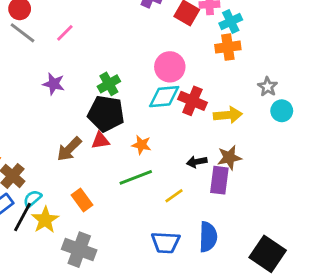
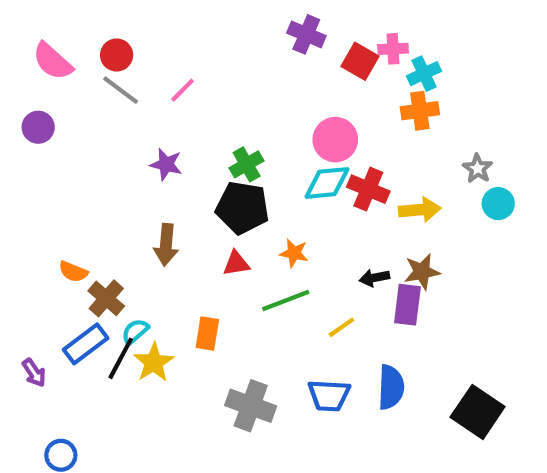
red triangle: (100, 141) -> (236, 263), moved
brown arrow: (69, 149) -> (166, 245), moved, turned -40
orange rectangle: (82, 200) -> (207, 334), turned 45
gray cross: (79, 250) -> (251, 406), moved

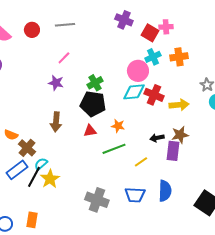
cyan cross: (424, 74) -> (153, 57), moved
gray line: (121, 90) -> (65, 25), moved, turned -42
pink line: (183, 90) -> (64, 58), moved
orange rectangle: (207, 334) -> (32, 220), moved

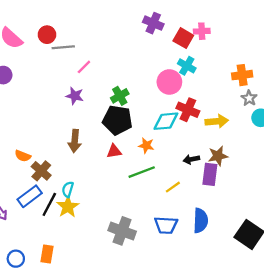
gray line: (65, 25) -> (63, 47), moved
cyan cross: (153, 57) -> (187, 66), turned -35
orange cross: (179, 57) -> (242, 75), moved
cyan diamond: (134, 92) -> (166, 121), moved
cyan semicircle: (41, 164) -> (68, 189), moved, turned -32

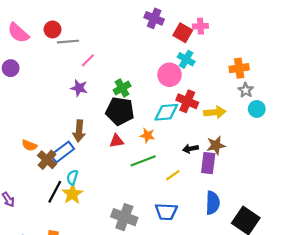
blue rectangle: (30, 196) -> (62, 152), moved
blue semicircle: (201, 221) -> (213, 203), moved

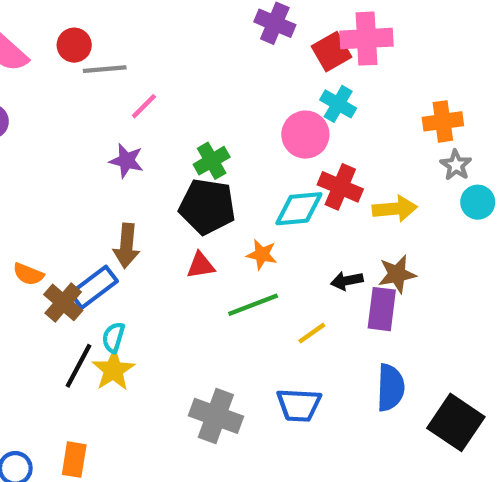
pink cross: (200, 26) -> (366, 39), size x1.6
red square: (183, 33) -> (332, 52), turned 30

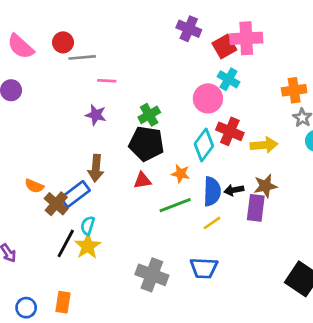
pink line: (144, 106) -> (107, 81), turned 48
cyan diamond: (299, 209) -> (204, 145), turned -48
blue semicircle: (390, 388) -> (212, 191), moved

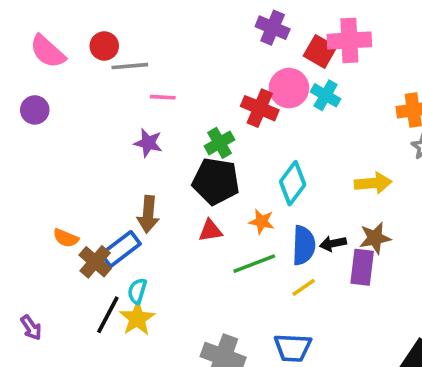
red square: (224, 46) -> (320, 51), turned -30
pink circle: (208, 98) -> (289, 88), moved
red cross: (230, 131) -> (260, 108), moved

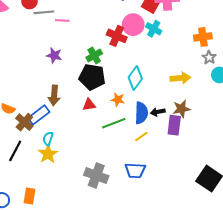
pink line: (163, 97) -> (62, 21), moved
black line: (108, 315) -> (15, 151), moved

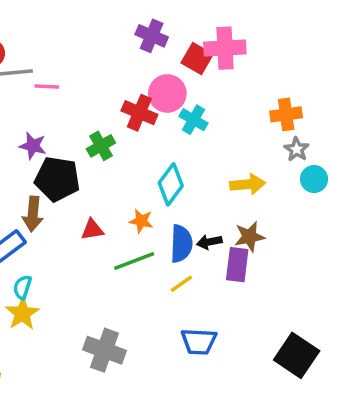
cyan cross: (154, 29) -> (194, 120), moved
black pentagon: (92, 77) -> (57, 179), moved
blue trapezoid: (135, 170) -> (199, 341), moved

